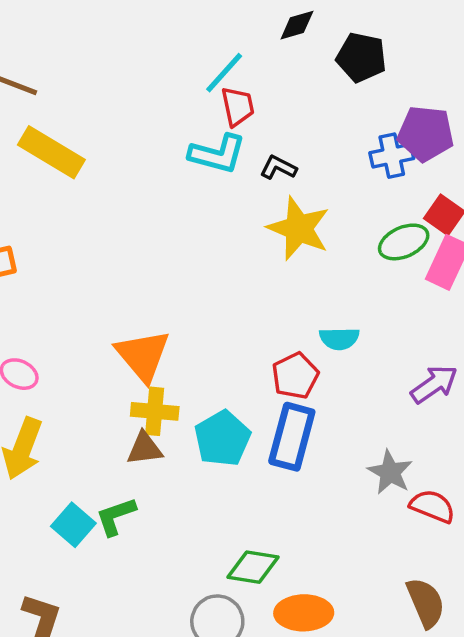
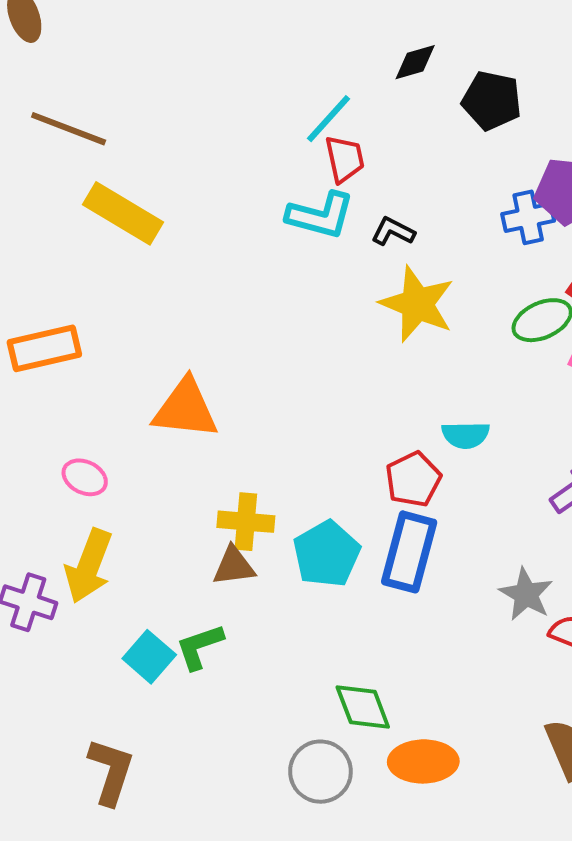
orange triangle: (143, 355) -> (185, 409), moved, turned -44
green diamond: (253, 567) -> (363, 707), turned 60

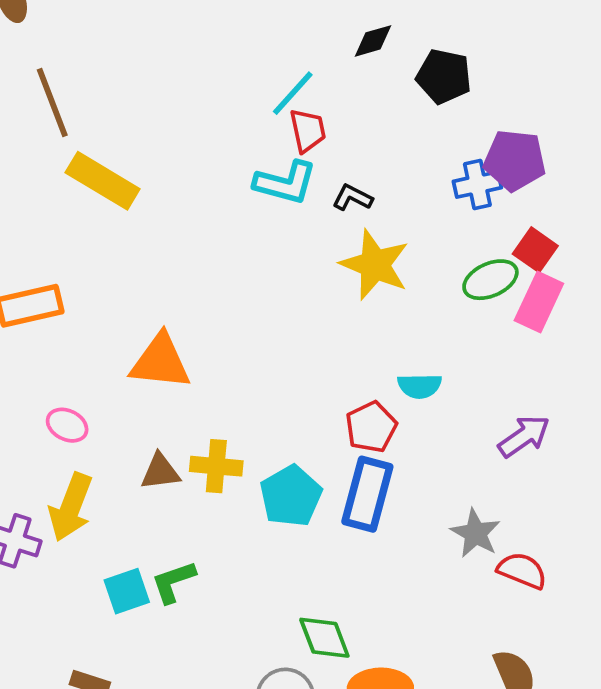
brown line: (69, 129) -> (52, 102), turned 48
brown triangle: (234, 566) -> (160, 472), moved
cyan square: (149, 657) -> (127, 591), turned 30

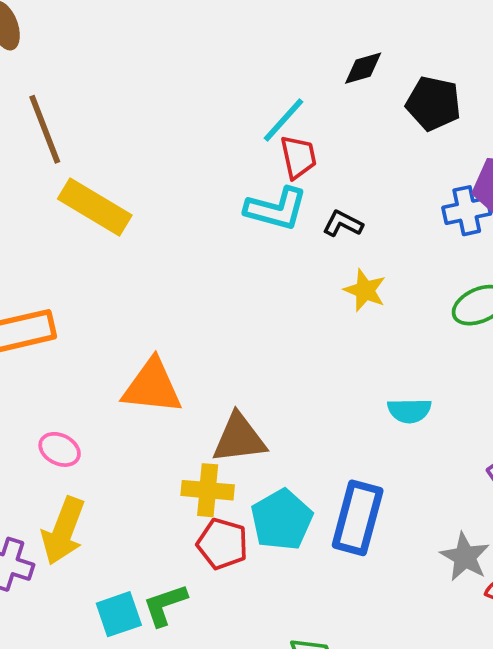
yellow star: (375, 265) -> (365, 290), size x0.6
red pentagon: (371, 427) -> (222, 544), moved, turned -30
brown triangle: (160, 472) -> (239, 438), moved, size x1.4

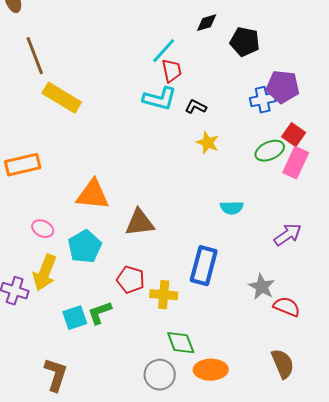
yellow cross: (208, 490) -> (164, 295), moved
cyan pentagon: (282, 520) -> (85, 247), moved

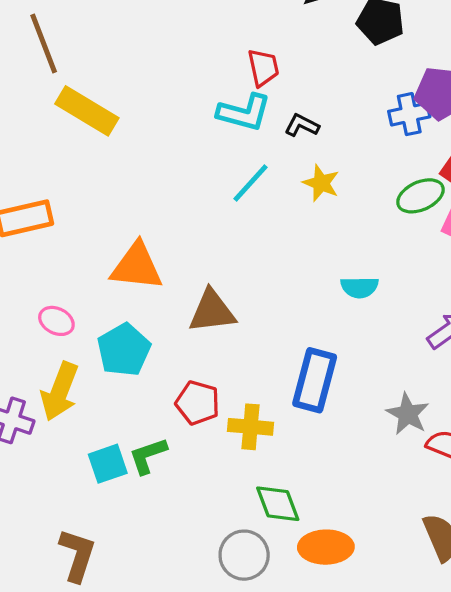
cyan line: (164, 51) -> (251, 183), moved

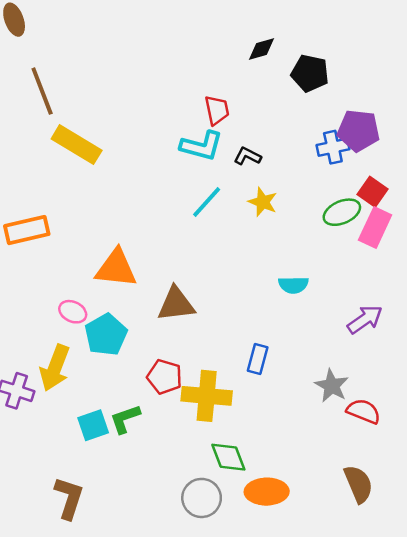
pink ellipse: (56, 321) -> (73, 312), moved
blue rectangle: (315, 380) -> (258, 359), size x0.6
yellow cross: (251, 427) -> (207, 396), size x1.4

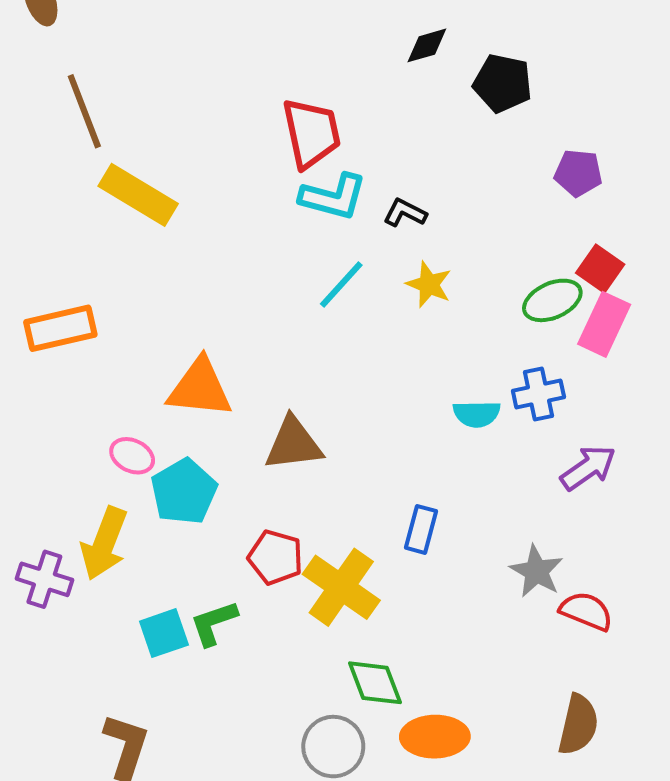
red trapezoid: (217, 110) -> (311, 133), moved, size x1.5
purple pentagon: (358, 131) -> (578, 173), size x0.7
blue cross: (333, 147) -> (538, 394), moved
yellow cross: (207, 396) -> (341, 587), turned 30
brown semicircle: (358, 484) -> (578, 725), turned 36

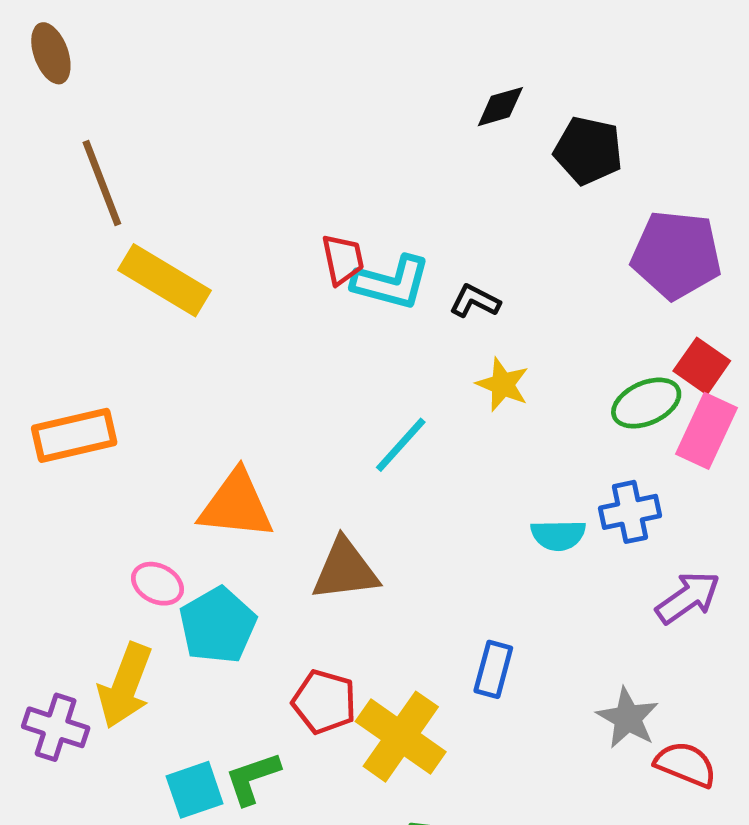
red trapezoid: (311, 133) -> (343, 259), moved, size x0.6
purple pentagon: (578, 173) -> (676, 255), size x1.6
cyan line: (341, 284) -> (401, 445), moved

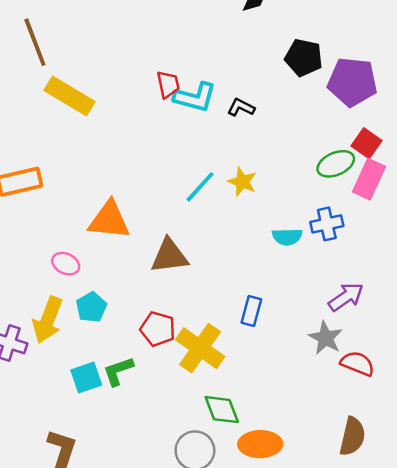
black pentagon: (588, 151) -> (304, 58), moved
yellow star: (503, 384) -> (242, 182), moved
purple arrow: (688, 598) -> (346, 297), moved
cyan pentagon: (218, 625) -> (91, 307), moved, size x0.7

